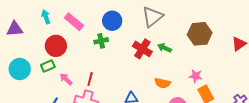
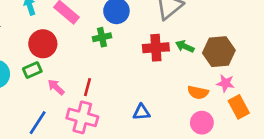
brown hexagon: (200, 34) -> (219, 52), moved
red cross: (142, 49) -> (156, 48), turned -36
orange semicircle: (162, 83) -> (198, 92), moved

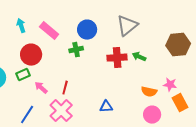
brown hexagon: (219, 52) -> (178, 45), moved
pink cross: (82, 117) -> (61, 111), turned 30

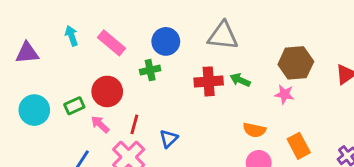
gray triangle: (127, 26) -> (223, 36), turned 45
red circle: (31, 55) -> (107, 91), moved
pink star: (170, 85) -> (284, 94), moved
blue triangle: (106, 107) -> (169, 139), moved, turned -40

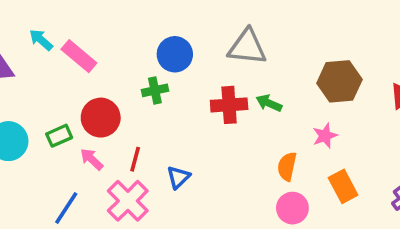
cyan arrow: (71, 36) -> (41, 40), moved, turned -30
pink rectangle: (111, 43) -> (79, 56), moved
pink star: (284, 94) -> (325, 136), moved, turned -30
orange semicircle: (254, 130) -> (287, 166), turned 90

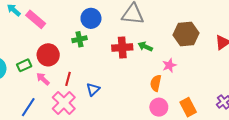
pink star: (325, 136) -> (169, 65), moved
orange rectangle: (343, 186) -> (188, 107), moved

